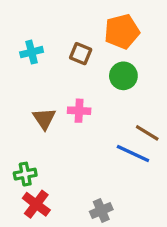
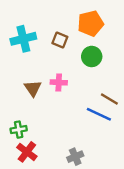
cyan cross: (32, 52) -> (23, 39), size x1.5

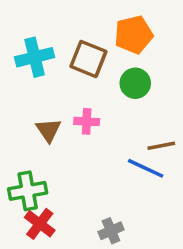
brown square: (60, 40) -> (88, 59), size x1.5
brown line: (109, 99) -> (161, 146), turned -42
green cross: (19, 130) -> (28, 191), size x1.5

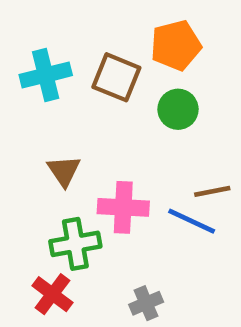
pink cross: (87, 121) -> (123, 207), moved, size x1.5
green cross: (28, 191) -> (75, 244), moved

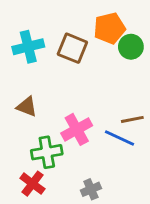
green circle: (178, 109) -> (131, 47), moved
brown triangle: (64, 171) -> (27, 107), moved, turned -35
pink cross: (123, 207) -> (77, 129), turned -32

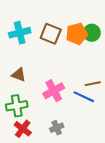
orange pentagon: (110, 28) -> (77, 34), moved
green cross: (47, 152) -> (17, 106), moved
gray cross: (91, 189) -> (57, 128), moved

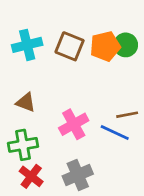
gray cross: (57, 128) -> (78, 175), size x1.5

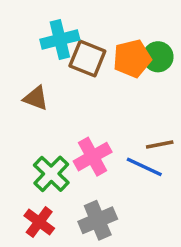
cyan cross: (27, 45) -> (60, 40), moved
brown triangle: (26, 102) -> (36, 98), moved
green cross: (23, 145) -> (51, 174), moved, turned -36

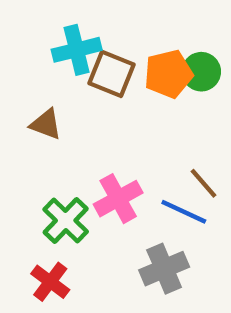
brown line: (160, 145) -> (203, 183), turned 60
gray cross: (98, 220) -> (164, 269), moved

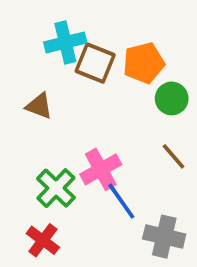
green circle: (201, 72) -> (172, 98), moved
blue line: (184, 212) -> (121, 201), moved, turned 30
gray cross: (164, 269) -> (164, 237), moved, turned 36

